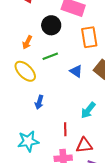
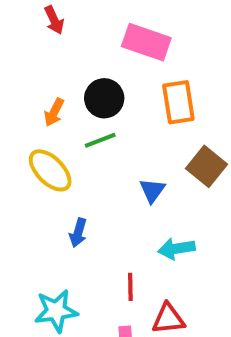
black circle: (51, 25) -> (104, 98), moved
blue triangle: (76, 71) -> (152, 190), moved, turned 32
cyan arrow: (88, 110) -> (176, 249), turned 42

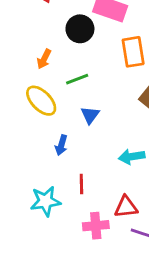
black circle: (104, 98) -> (80, 29), moved
blue triangle: (152, 190) -> (90, 115), moved
red line: (130, 287) -> (81, 184), moved

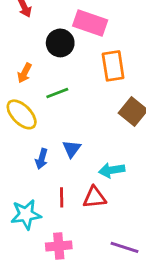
blue triangle: (90, 115) -> (72, 149), moved
red triangle: (126, 207) -> (94, 197), moved
pink cross: (96, 226) -> (59, 246), moved

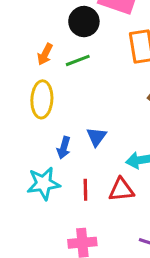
green line: (57, 93) -> (78, 60), moved
yellow ellipse: (22, 114) -> (42, 99), turned 48
cyan star: (26, 215) -> (43, 183), moved

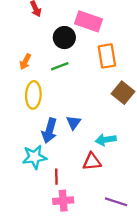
orange arrow: (45, 54) -> (25, 62), moved
blue arrow: (64, 148) -> (49, 131), size x1.5
red line: (85, 190) -> (56, 177), moved

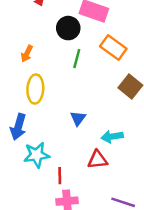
orange rectangle: (107, 56) -> (113, 48), turned -45
green line: (60, 66) -> (77, 59), moved, turned -54
blue arrow: (49, 131) -> (18, 127), moved

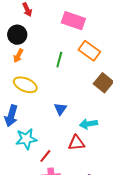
black circle: (68, 28) -> (17, 35), moved
yellow ellipse: (35, 89) -> (25, 85), turned -70
red line: (60, 176) -> (45, 156), turned 40

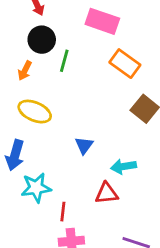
black circle: (17, 35) -> (42, 40), moved
green line: (59, 60) -> (64, 61), moved
red line: (45, 156) -> (63, 212), turned -32

